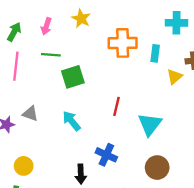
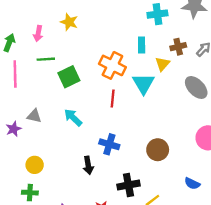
orange cross: (123, 43) -> (112, 65), moved, turned 35
cyan triangle: (150, 124) -> (143, 84), moved

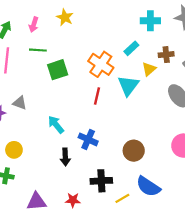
cyan rectangle: (142, 45) -> (131, 48), turned 40
cyan arrow: (73, 117) -> (56, 125), moved
blue semicircle: (192, 184) -> (148, 187), moved, size x1.6

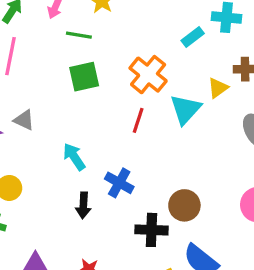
cyan rectangle: (131, 48) -> (193, 37), moved
green line: (38, 50) -> (79, 35), moved
black cross: (101, 181) -> (151, 230), moved

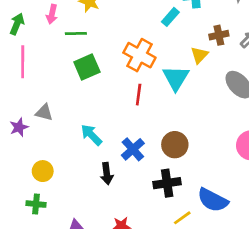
blue cross: (119, 183) -> (133, 149), turned 30
brown circle: (184, 205) -> (175, 145), moved

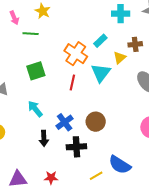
pink arrow: (52, 14) -> (14, 18), turned -40
cyan rectangle: (170, 17) -> (100, 41), moved
green square: (87, 67) -> (36, 71), moved
black cross: (167, 183) -> (76, 147), moved

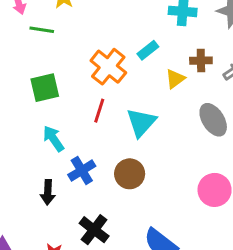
cyan triangle: (101, 73) -> (141, 122), moved
cyan arrow: (35, 109) -> (53, 139), moved
black cross: (76, 147) -> (94, 230), moved, turned 36

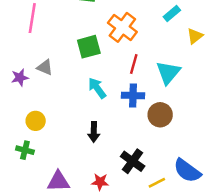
orange cross: (108, 67) -> (122, 27), moved
blue cross: (82, 170) -> (133, 96), moved, turned 35

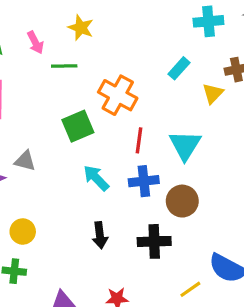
black cross: (133, 161) -> (154, 241), moved, turned -30

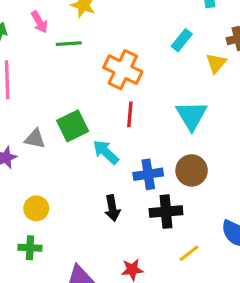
green square: (78, 126) -> (73, 126), moved
red line: (139, 140) -> (130, 114), moved
blue cross: (144, 181) -> (148, 174), moved
yellow line: (190, 289) -> (189, 253), moved

